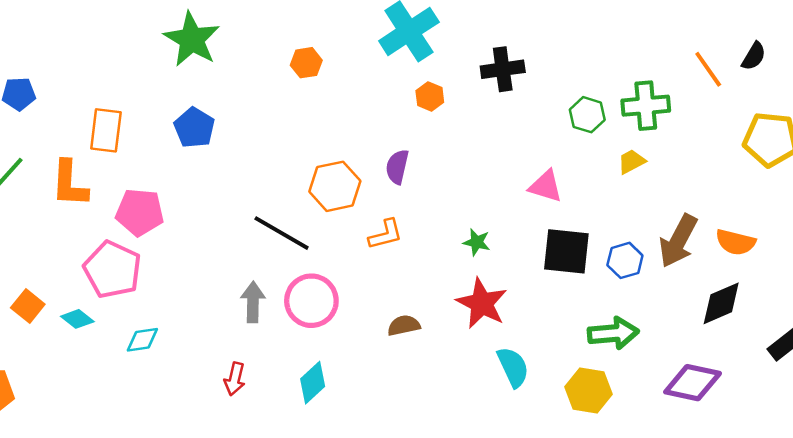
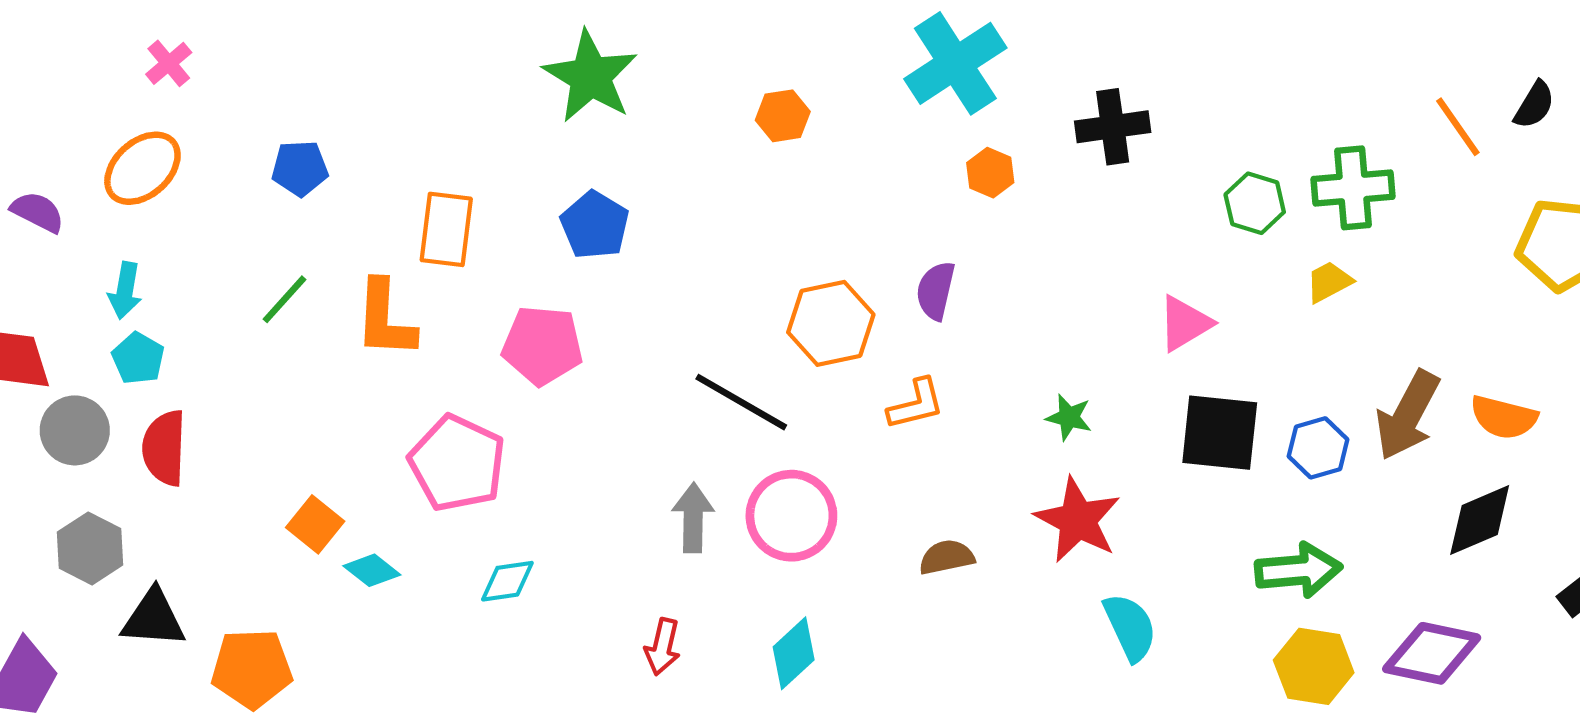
pink triangle: (546, 186) -> (1185, 323), turned -48
pink pentagon: (140, 212) -> (542, 345), moved
cyan diamond: (77, 319) -> (372, 570), moved
yellow hexagon: (588, 390) -> (1314, 666), moved

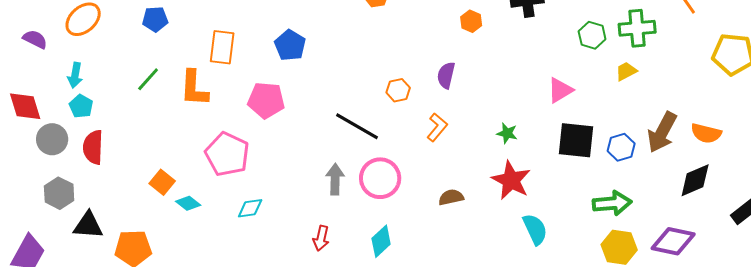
orange hexagon: (831, 323) -> (398, 90), size x0.6
orange L-shape: (916, 404) -> (437, 127), turned -36

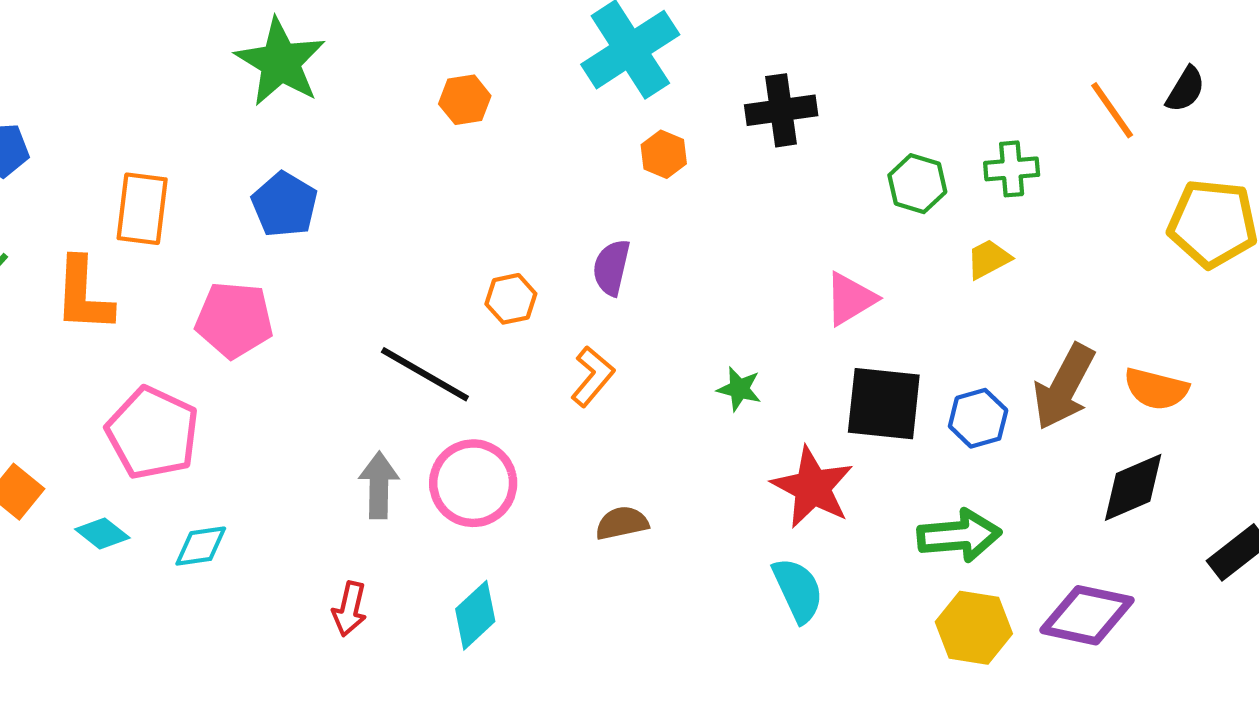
green cross: (637, 28) -> (1012, 169), size x0.7
red star: (511, 180) -> (813, 487), moved
cyan diamond: (188, 203) -> (102, 533), moved

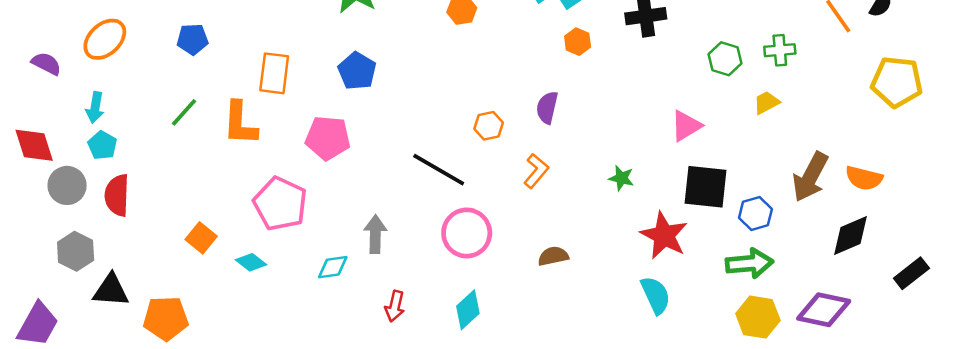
blue hexagon: (978, 418) -> (755, 213), moved
gray arrow: (379, 485) -> (375, 234), moved
cyan diamond: (201, 546) -> (333, 267), moved

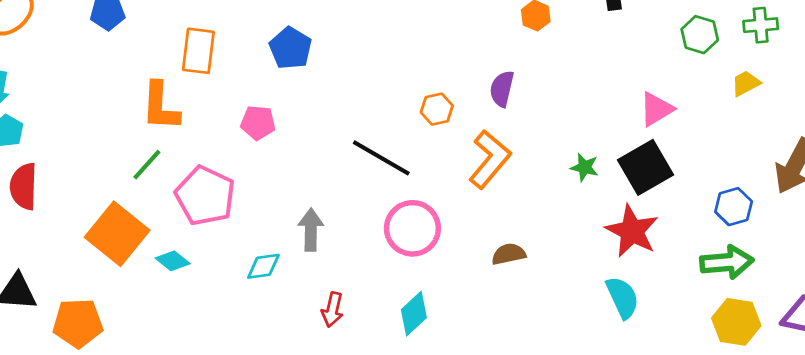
green line: (184, 112) -> (147, 165), moved
pink pentagon: (328, 138) -> (258, 123), size x0.7
orange L-shape: (536, 171) -> (490, 159), size x1.5
black square: (706, 187) -> (645, 167), moved, turned -36
orange square: (201, 238) -> (117, 234), size x1.8

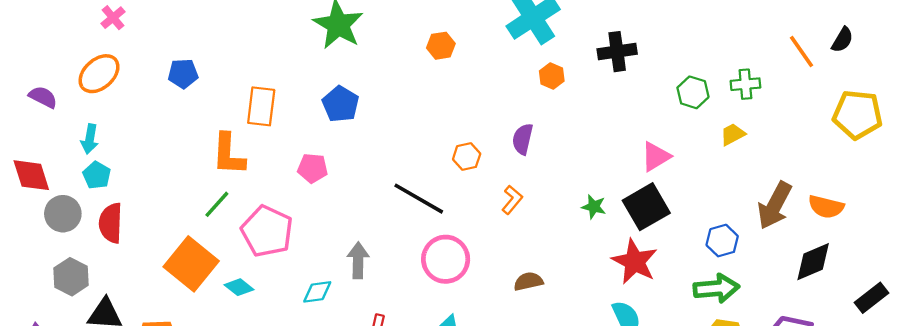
orange L-shape: (490, 159) -> (512, 200), size x0.6

